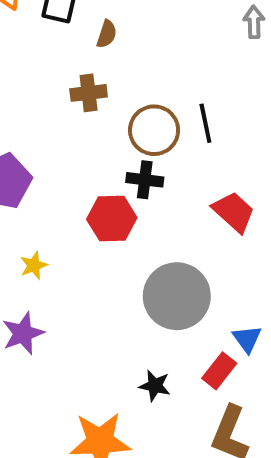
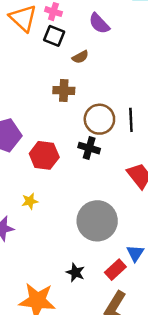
brown semicircle: (107, 34) -> (80, 57), turned 35
red hexagon: (112, 219) -> (44, 155), moved
yellow star: (34, 265) -> (30, 201), moved

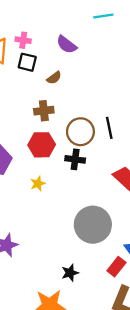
red hexagon: (44, 155) -> (42, 145), moved
yellow star: (30, 201) -> (38, 184), moved
black star: (75, 272) -> (70, 273), moved, turned -30

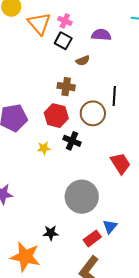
purple semicircle: (67, 45) -> (101, 35), turned 132
black line: (109, 128) -> (114, 96), moved
black cross: (75, 159) -> (72, 141), moved

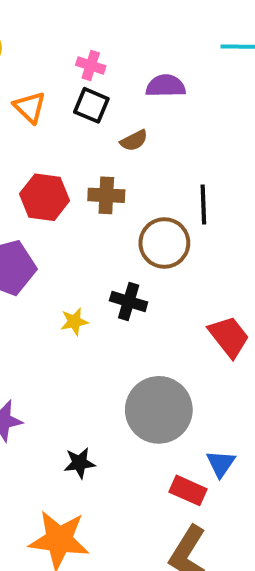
orange triangle: (39, 23) -> (30, 107), moved, size x0.7
red hexagon: (56, 116) -> (45, 197), moved
black star: (51, 233) -> (80, 463), moved
red rectangle: (92, 238) -> (188, 490), turned 66

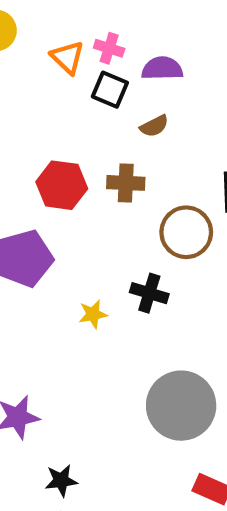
purple semicircle: (166, 86) -> (162, 68), moved
orange triangle: (30, 107) -> (68, 57), moved
black star: (80, 463) -> (61, 480), moved

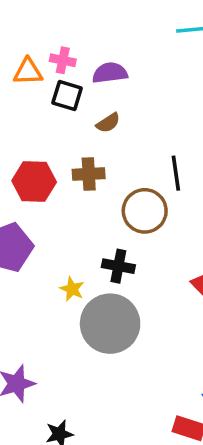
orange triangle: (68, 57) -> (28, 72), turned -40
yellow star: (93, 314) -> (72, 289), turned -30
gray circle: (181, 406) -> (110, 324), moved

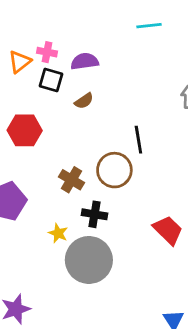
orange triangle: (28, 72) -> (20, 62), turned -35
brown cross: (89, 174) -> (72, 180), moved, turned 35
red hexagon: (34, 181) -> (25, 130), moved

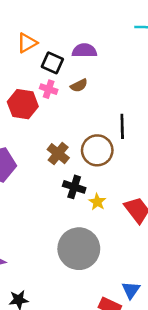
pink cross: (47, 52) -> (49, 89), moved
yellow star: (58, 233) -> (97, 202), moved
gray circle: (89, 260) -> (79, 249), moved

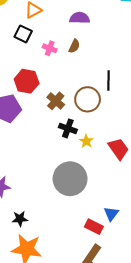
black square: (52, 63) -> (23, 34), moved
brown semicircle: (79, 85) -> (74, 46), turned -40
red hexagon: (23, 104) -> (27, 81), moved

